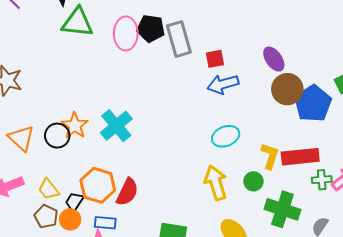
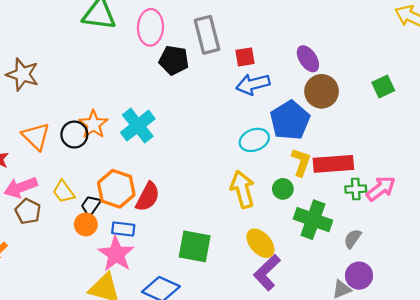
black pentagon: (151, 28) -> (174, 60), moved
blue pentagon: (313, 103) -> (290, 120), moved
brown pentagon: (46, 216) -> (28, 211), moved

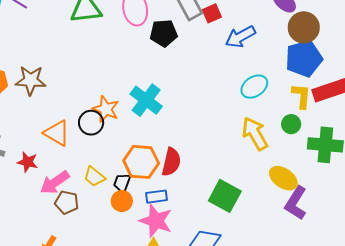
red square: (245, 57) -> (212, 13), moved
blue pentagon: (290, 120) -> (304, 59), moved, turned 30
green square: (195, 246) -> (225, 196), turned 32

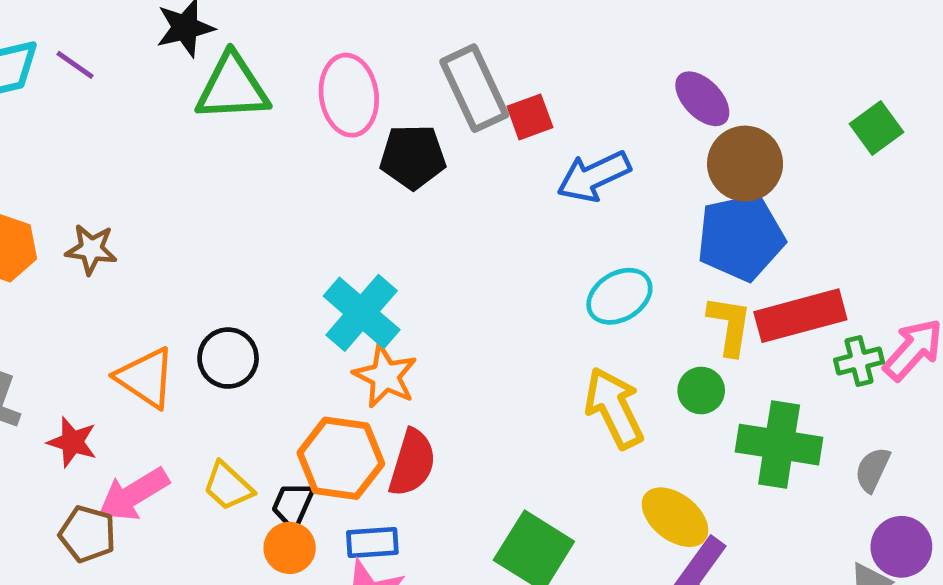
brown star: (31, 80) -> (91, 249), size x0.7
orange star: (106, 109) -> (385, 376), moved
brown pentagon: (67, 202) -> (87, 534), moved

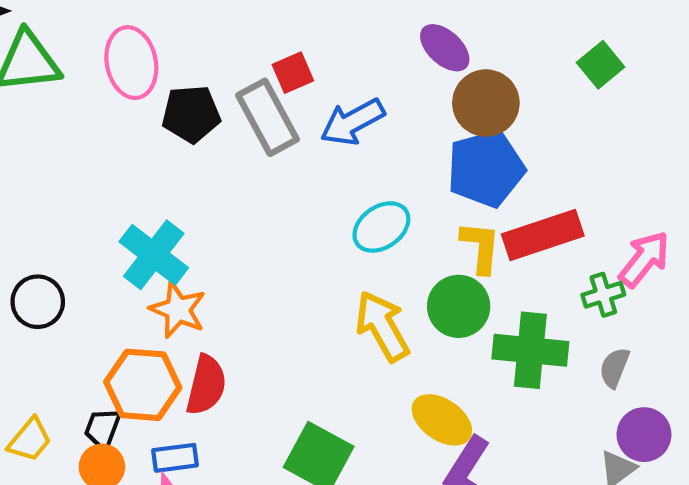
gray rectangle: (474, 88) -> (268, 117), moved
green cross: (859, 361) -> (603, 295), moved
green circle: (701, 391) -> (459, 306), size x1.5
yellow trapezoid: (228, 486) -> (30, 440), moved, turned -90

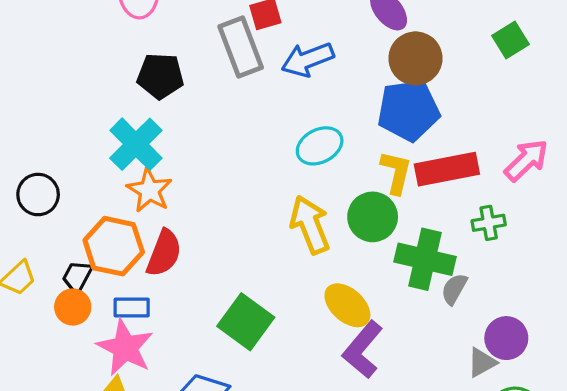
black pentagon: (191, 114) -> (160, 76), moved
pink arrow: (644, 259) -> (526, 160), moved
black circle: (38, 302) -> (38, 195), moved
gray semicircle: (614, 368) -> (454, 289), moved

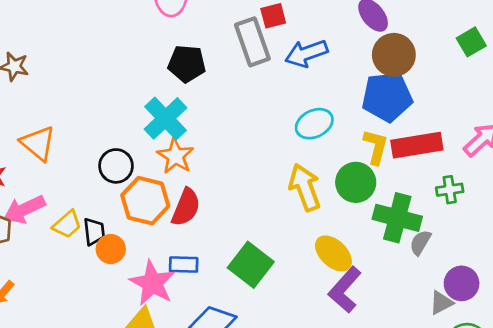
black circle: (38, 195) -> (116, 166), moved
black trapezoid: (77, 277) -> (94, 232), moved, turned 144
blue rectangle: (132, 307) -> (184, 265), moved

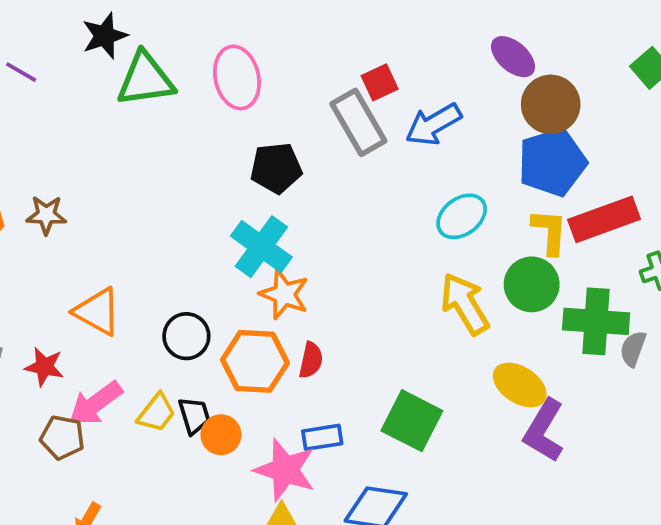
black circle: (116, 166) -> (186, 336), moved
red semicircle: (186, 207) -> (311, 360), size x0.7

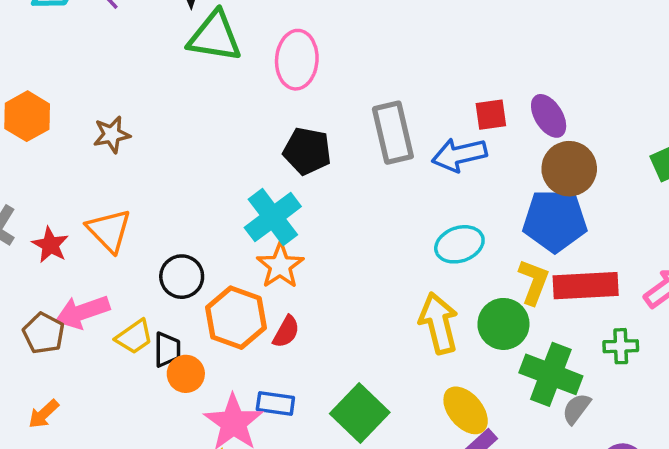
red square: (380, 82) -> (491, 115), moved
brown star: (46, 215) -> (112, 134), moved, turned -30
red star: (44, 367) -> (50, 245), moved

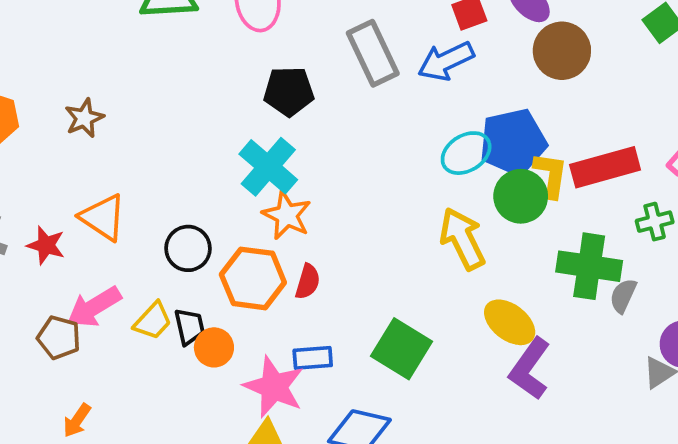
blue pentagon: (555, 221) -> (513, 142), moved
green circle: (503, 324) -> (521, 196), moved

